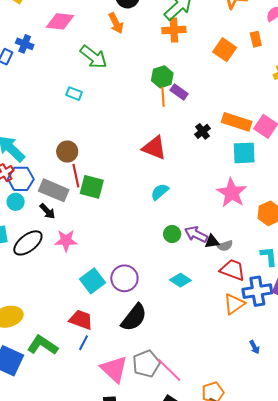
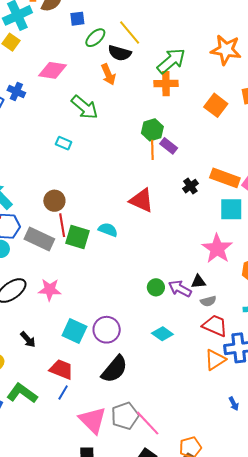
cyan semicircle: (160, 192) -> (108, 230), moved, turned 60
black arrow: (47, 211) -> (28, 339), moved
black triangle: (212, 242) -> (198, 282), moved
cyan square: (92, 281) -> (74, 331), turned -30

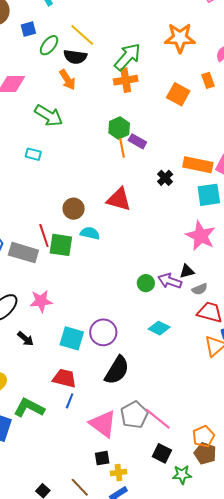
brown circle: (54, 201) -> (74, 209), moved
black arrow: (28, 339) -> (26, 339), moved

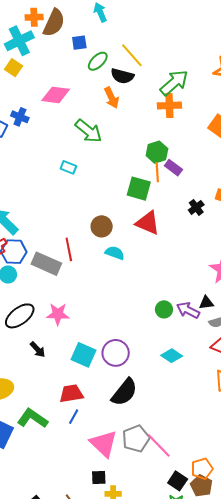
green square: (61, 245) -> (139, 189), moved
red trapezoid: (64, 378) -> (71, 394), turned -30
black square: (162, 453) -> (178, 481), moved

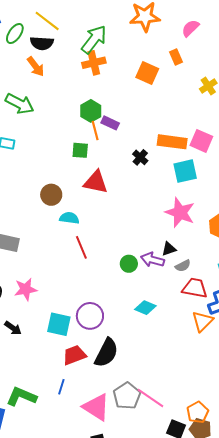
green square: (139, 189) -> (80, 150), size x0.7
red line: (69, 249) -> (81, 247), moved
red trapezoid: (71, 394) -> (74, 355), moved

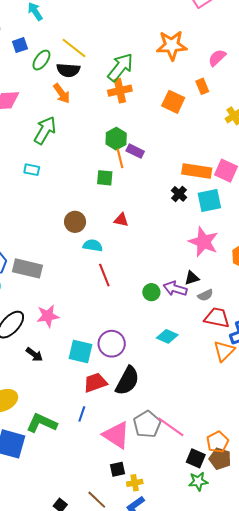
green arrow: (20, 104) -> (45, 130), turned -88
black cross: (140, 157) -> (179, 194), moved
red triangle: (96, 182) -> (121, 220), moved, size x0.6

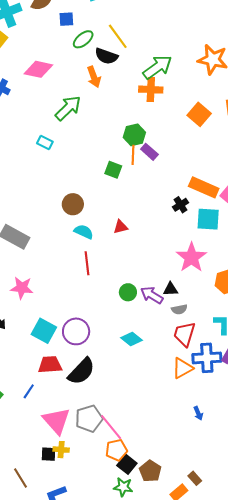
red triangle: (121, 220) -> (121, 227), moved, turned -42
red trapezoid: (217, 318) -> (184, 334), turned -100
orange pentagon: (218, 442) -> (116, 450), moved
yellow cross: (135, 483) -> (61, 450), moved

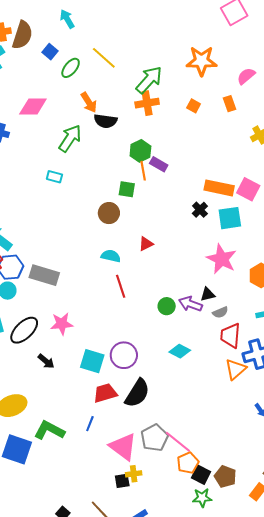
blue square: (66, 19) -> (50, 52), turned -35
black semicircle: (106, 56) -> (106, 121), moved
orange square: (199, 114) -> (194, 106), moved, size x0.6
brown circle: (73, 204) -> (109, 213), moved

